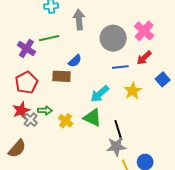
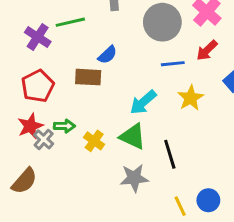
gray star: (116, 147) -> (134, 178), moved

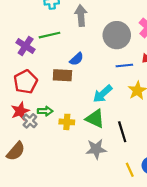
yellow cross: (94, 141) -> (67, 122), turned -32

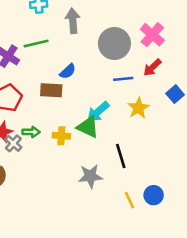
green triangle: (95, 119) -> (88, 127), moved
yellow cross: (67, 122) -> (61, 136), moved

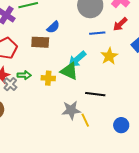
black line: (121, 156) -> (95, 94), turned -66
yellow line: (130, 200) -> (85, 120), moved

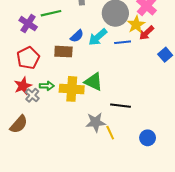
yellow star: (109, 56) -> (136, 25), moved
cyan arrow: (77, 59) -> (98, 37), moved
yellow cross: (48, 78) -> (72, 89), size x1.6

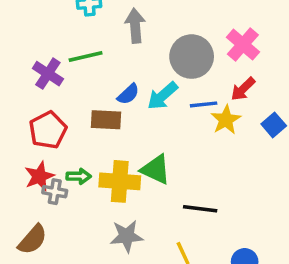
yellow star: (136, 25) -> (226, 120), moved
gray cross: (32, 95) -> (55, 192), turned -32
gray star: (96, 122) -> (127, 236), moved

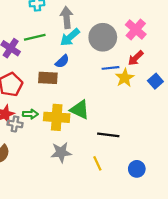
cyan arrow: (163, 96) -> (70, 37), moved

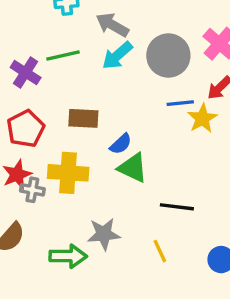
gray arrow: (67, 18) -> (112, 25), turned -55
blue semicircle: (62, 61) -> (121, 144), moved
green arrow: (30, 114) -> (68, 256), moved, size x1.5
yellow cross: (57, 117) -> (68, 173), moved

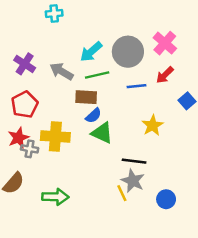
gray arrow: (112, 25) -> (62, 71), moved
green line: (63, 56) -> (97, 75), moved
brown rectangle: (83, 118) -> (86, 97), moved
yellow star: (202, 118) -> (153, 125), moved
gray star: (104, 234) -> (133, 181), moved, turned 30

